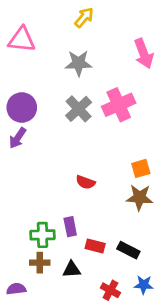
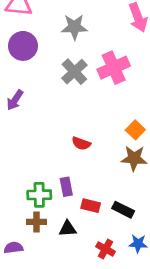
purple circle: (22, 108) -> (23, 46), moved
orange square: (141, 168) -> (135, 130), turned -30

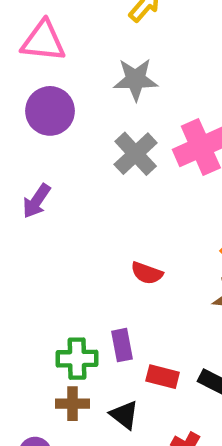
black triangle: (68, 229) -> (124, 415), turned 42

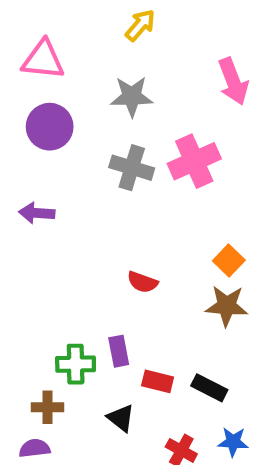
gray cross: (136, 154) -> (132, 168), turned -30
purple arrow: (36, 201) -> (37, 213), turned 60
brown cross: (73, 404) -> (47, 407), moved

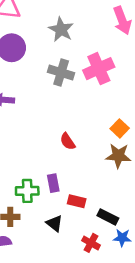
gray star: (132, 96) -> (61, 30), turned 30
red semicircle: (142, 282) -> (68, 141), turned 36
black rectangle: (209, 388) -> (108, 217), moved

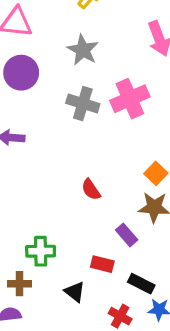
purple rectangle: (53, 183) -> (127, 235), moved, turned -30

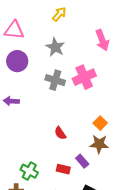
green cross: (41, 251) -> (29, 171), turned 30
red rectangle: (102, 264) -> (63, 169), moved

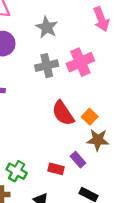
gray cross: (55, 80) -> (47, 66), turned -30
orange square: (100, 123) -> (90, 117), moved
red semicircle: (60, 133) -> (63, 113), moved, size x1.6

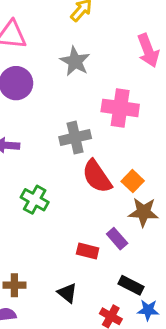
pink cross: (80, 62) -> (120, 108), turned 32
gray cross: (47, 66) -> (75, 138), moved
green cross: (17, 171) -> (35, 200), moved

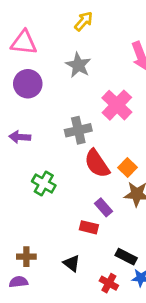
pink cross: (120, 108) -> (117, 105), turned 36
purple rectangle: (117, 239) -> (104, 207), moved

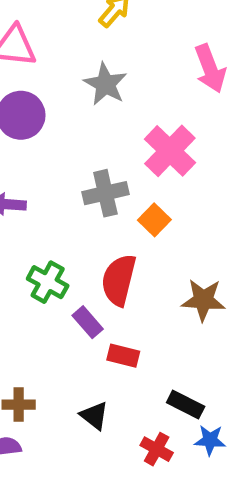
red semicircle: (97, 164) -> (119, 280), moved, turned 48
orange square: (127, 168) -> (154, 220), moved
purple rectangle: (104, 207) -> (88, 322), moved

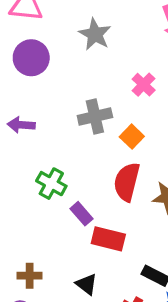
pink cross: (170, 151) -> (144, 85), size x0.6
red semicircle: (119, 280) -> (127, 182), moved
red rectangle: (123, 356) -> (108, 239), size x1.4

